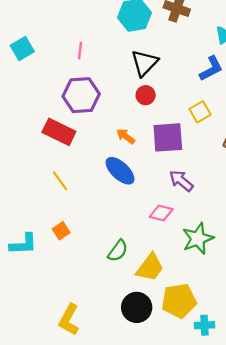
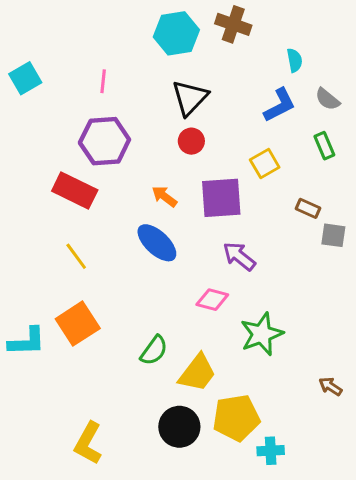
orange square: (61, 231) -> (78, 324), size x1.8

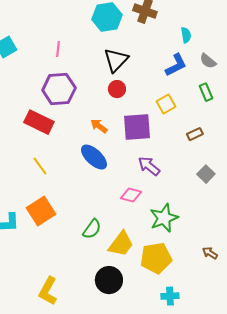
brown rectangle: (308, 208) -> (195, 134), turned -49
gray square: (333, 235) -> (206, 174), moved, turned 36
yellow pentagon: (236, 418) -> (156, 258), moved

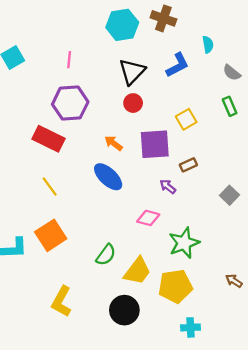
blue L-shape: (176, 65) -> (178, 65), moved
brown rectangle: (195, 134) -> (188, 165), moved
purple arrow: (149, 166) -> (168, 187), size x0.7
yellow L-shape: (48, 291) -> (61, 301), moved

